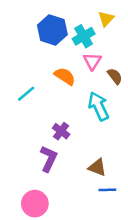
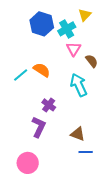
orange semicircle: (65, 76) -> (42, 70), moved

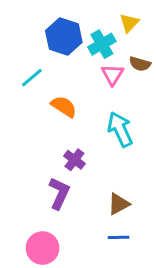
brown semicircle: (92, 61) -> (140, 64), moved, turned 144
cyan line: (21, 75) -> (32, 78), moved
brown triangle: (78, 134) -> (119, 204), turned -49
blue line: (86, 152) -> (119, 237), moved

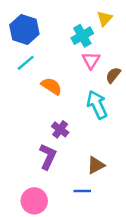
blue hexagon: (64, 37) -> (24, 30), moved
brown semicircle: (140, 64) -> (113, 75), moved, turned 112
blue line: (119, 237) -> (82, 191), moved

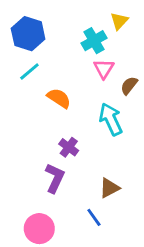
blue line: (82, 191) -> (94, 217), turned 56

